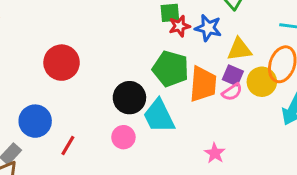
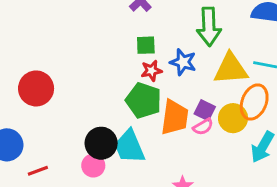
red star: (179, 26) -> (151, 71), moved
yellow triangle: (239, 49) -> (231, 69), moved, size x1.4
black circle: (129, 98) -> (101, 143), moved
red line: (68, 145) -> (38, 171), turned 36

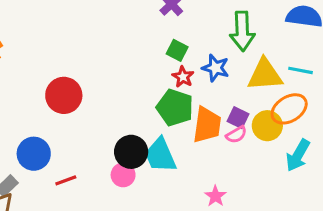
green square: (146, 45) -> (177, 50), turned 30
red star: (151, 71) -> (183, 77), turned -30
orange ellipse: (254, 102) -> (289, 109), turned 36

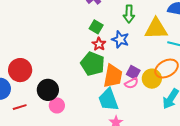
green arrow: (242, 31) -> (129, 14), moved, size x0.7
yellow triangle: (265, 75) -> (156, 29), moved
red circle: (64, 95) -> (20, 70), moved
black circle: (131, 152) -> (48, 90), moved
cyan trapezoid: (160, 155) -> (108, 100), moved

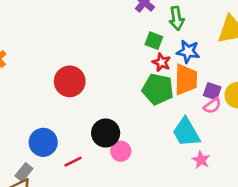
green arrow: (129, 14) -> (177, 18), moved
red circle: (20, 70) -> (70, 81), moved
orange trapezoid: (113, 76) -> (186, 80), moved

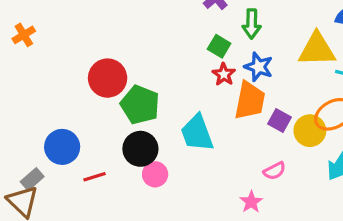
green pentagon: (158, 89) -> (140, 105), moved
pink semicircle: (212, 106) -> (275, 171), moved
cyan trapezoid: (186, 132) -> (197, 133), moved

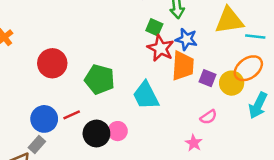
red star: (224, 74) -> (161, 48), size x1.5
red circle: (108, 78) -> (52, 63), moved
black circle: (140, 149) -> (96, 134), moved
red line: (94, 177) -> (72, 115), moved
gray rectangle: (32, 179) -> (37, 144), moved

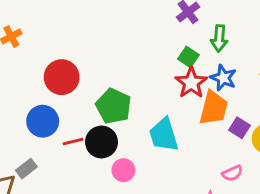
blue circle: (44, 119) -> (43, 121), moved
black circle: (96, 134) -> (101, 142), moved

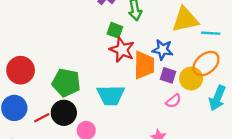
blue star: (223, 78) -> (163, 50), moved
cyan trapezoid: (164, 135) -> (111, 95), turned -60
pink semicircle: (232, 173) -> (173, 101), moved

